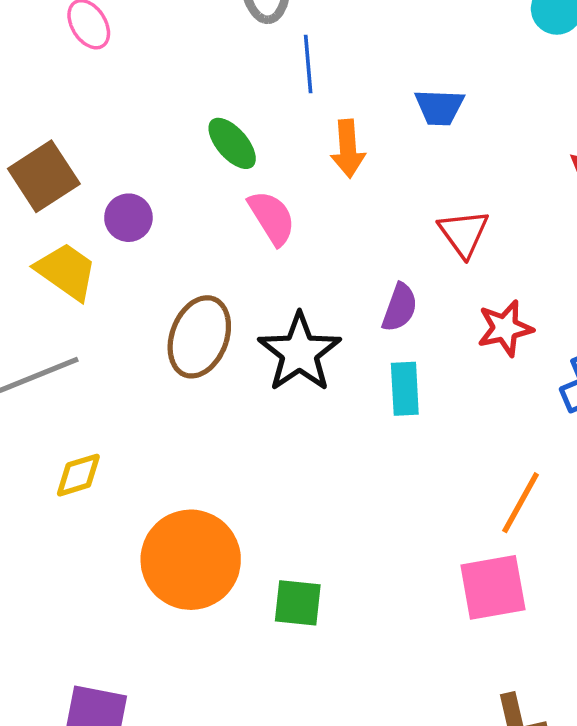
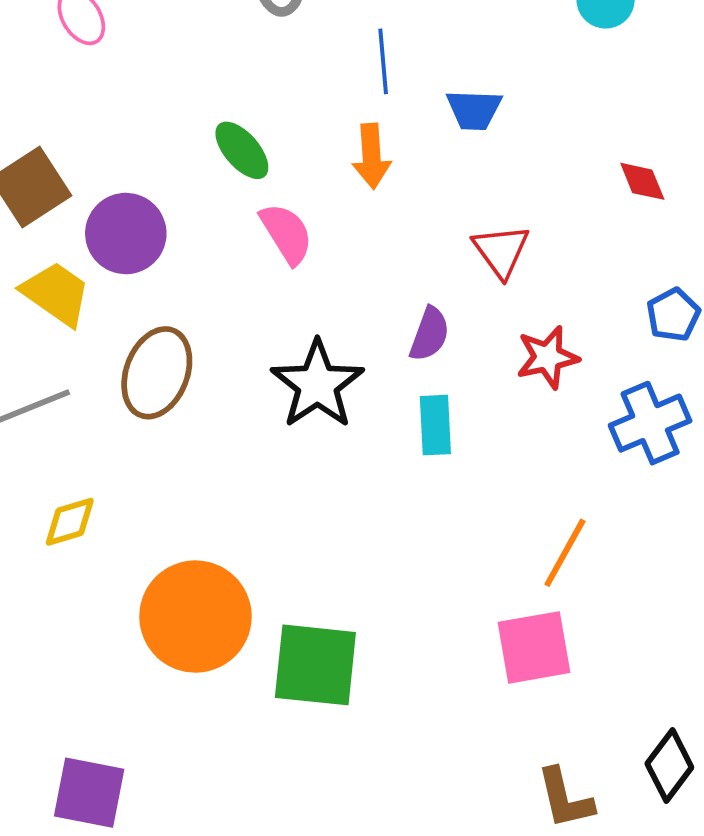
blue line: (308, 64) -> (383, 61), moved
purple circle: (128, 218) -> (126, 234), size x1.5
brown ellipse: (199, 337) -> (157, 373), moved
green square: (298, 603) -> (315, 665), size x1.6

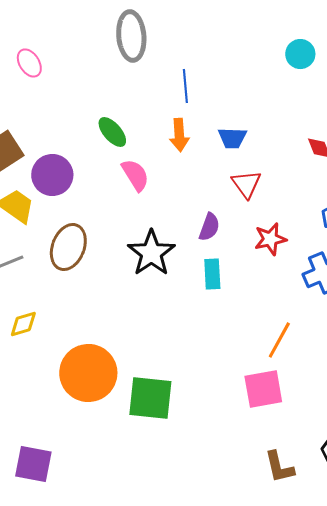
blue trapezoid: (474, 110) -> (232, 138), moved

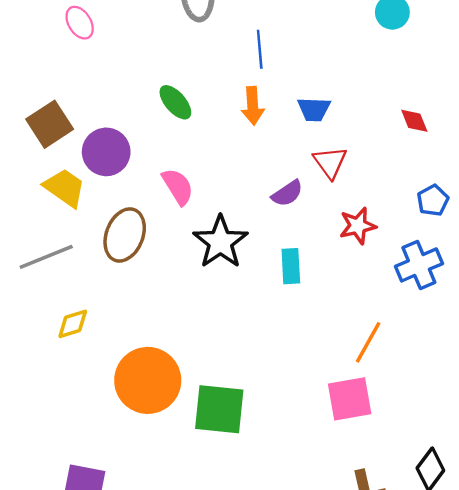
pink semicircle: (135, 175) -> (178, 187), moved
purple semicircle: (209, 227) -> (287, 193), moved, turned 36

